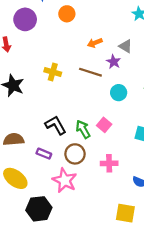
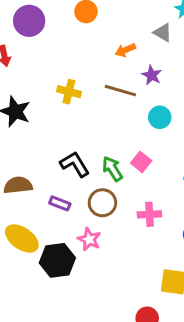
gray triangle: (126, 46) -> (163, 33), moved
pink star: (65, 180) -> (89, 239), size x0.7
black hexagon: (39, 209) -> (57, 260), moved

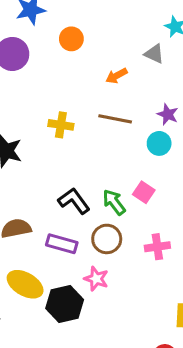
purple star: (152, 75) -> (168, 114), moved
purple rectangle: (60, 203) -> (62, 244), size x1.4

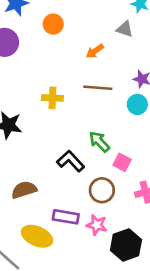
pink square: (144, 192) -> (122, 162), moved
green arrow: (114, 202) -> (99, 142), moved
purple rectangle: (62, 244) -> (66, 217), moved
black hexagon: (65, 304) -> (126, 245), moved

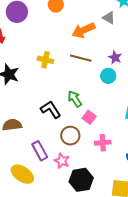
orange arrow: (95, 51) -> (83, 30), size x1.6
purple rectangle: (66, 217) -> (40, 151), turned 42
yellow ellipse: (37, 236) -> (22, 174), moved

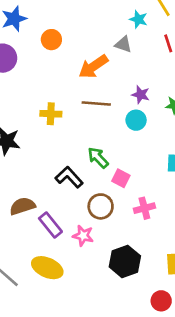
purple rectangle: (40, 151) -> (50, 225), moved
pink star: (62, 161) -> (83, 236), moved

